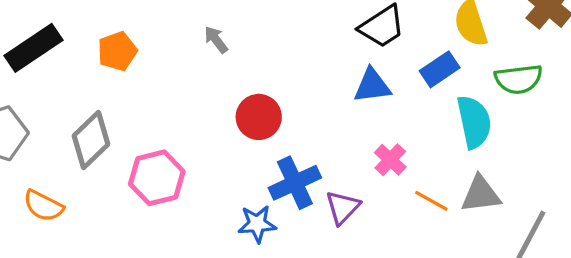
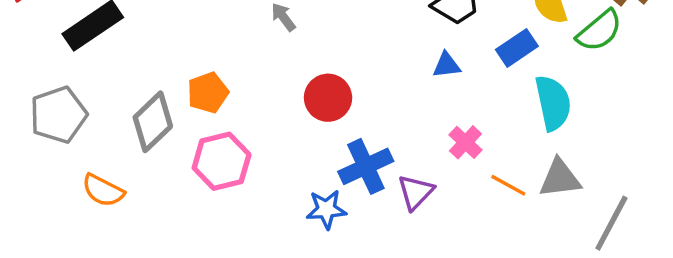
orange pentagon: (117, 51) -> (208, 93), moved
green semicircle: (519, 79) -> (599, 31), moved, turned -33
blue triangle: (372, 86) -> (447, 65), size x0.7

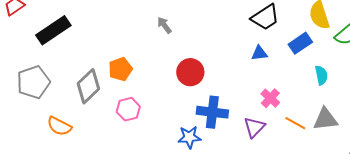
cyan semicircle: (553, 103) -> (321, 75), size x0.6
pink hexagon: (222, 161) -> (128, 109), size x0.7
blue cross: (366, 166) -> (212, 112), turned 32
purple triangle: (416, 192) -> (254, 127), moved

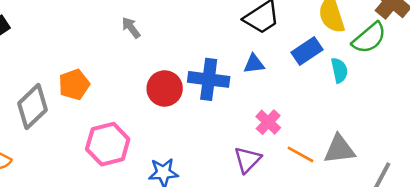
cyan semicircle: (321, 75) -> (339, 70), moved
pink hexagon: (128, 109) -> (108, 144), moved, size x1.4
blue cross: (212, 112) -> (209, 79), moved

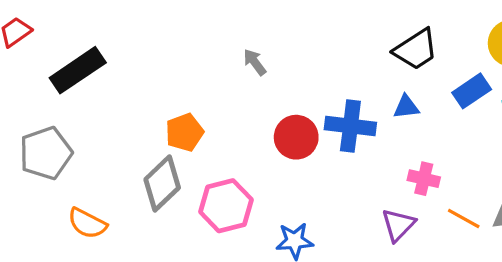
gray diamond: (33, 107) -> (162, 183), moved
pink cross: (268, 122) -> (424, 179), turned -30

